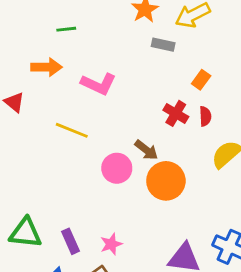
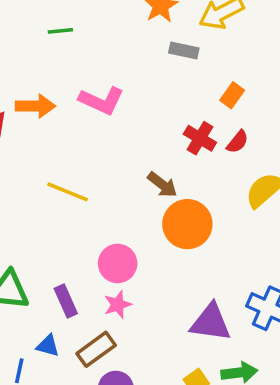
orange arrow: (47, 67) -> (35, 106), moved
red semicircle: (205, 116) -> (237, 142), turned 42
yellow line: (72, 130) -> (68, 192), moved
pink circle: (117, 168) -> (118, 263), moved

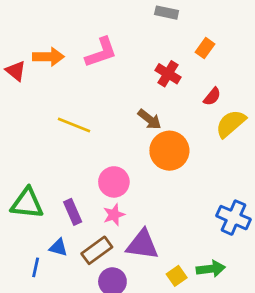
pink L-shape: (102, 101) -> (101, 52), turned -44
red cross: (200, 138) -> (168, 74), moved
red semicircle: (237, 142) -> (212, 97), moved
purple triangle: (211, 322) -> (142, 245), moved

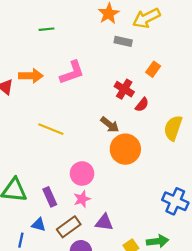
red semicircle: (212, 97) -> (142, 105), moved
yellow semicircle: (231, 124) -> (173, 128), turned -30
purple triangle: (142, 245) -> (104, 222), size x0.7

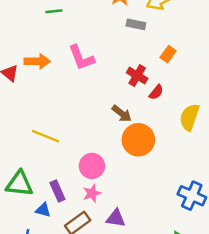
pink L-shape: (72, 72) -> (81, 58), turned 88
yellow line: (51, 129) -> (46, 136), moved
blue triangle: (39, 225) -> (43, 210), moved

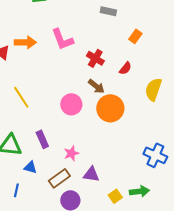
red cross: (137, 76) -> (95, 58), moved
yellow line: (46, 136) -> (21, 97), moved, turned 35
pink circle: (92, 166) -> (71, 104), moved
purple rectangle: (57, 191) -> (42, 139), moved

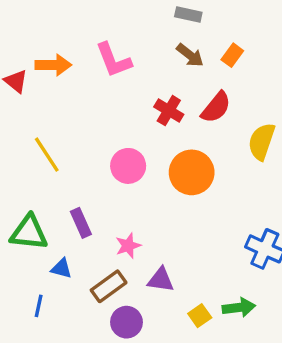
red cross: (95, 58) -> (169, 111), moved
red semicircle: (125, 68) -> (216, 107), size x1.5
brown arrow: (96, 86) -> (190, 55), moved

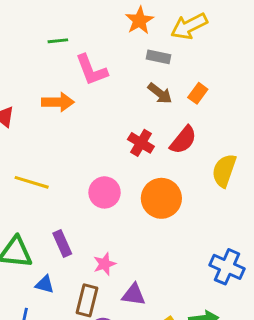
pink L-shape: (113, 60) -> (91, 70), moved
orange arrow: (53, 65) -> (58, 102), moved
yellow line: (47, 155) -> (32, 182), turned -40
brown rectangle: (109, 286) -> (87, 300), turned -40

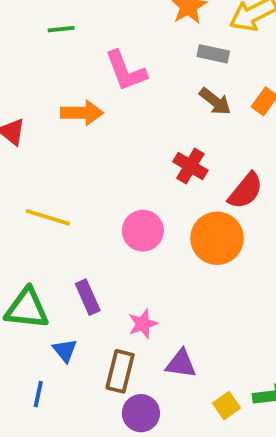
green line: (58, 41) -> (61, 29), moved
red semicircle: (183, 140) -> (246, 191), moved
blue triangle: (45, 284) -> (65, 350), turned 36

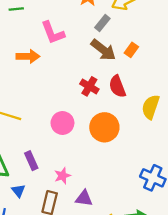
gray rectangle: (213, 54) -> (102, 23), turned -63
brown arrow: (215, 101) -> (103, 50), size x1.4
red semicircle: (246, 191) -> (117, 86), moved, turned 120

